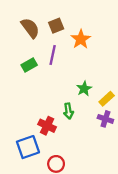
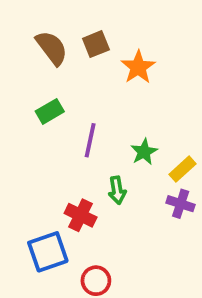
purple line: (53, 55) -> (90, 140), moved

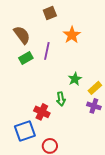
brown square: (96, 44) -> (50, 13), moved
brown semicircle: (52, 48) -> (22, 35), moved
purple line: (90, 140) -> (47, 51), moved

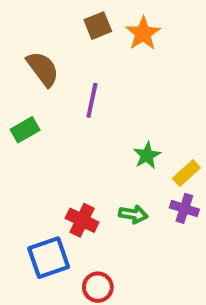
orange star: (72, 35) -> (143, 33), moved
green rectangle: (26, 58) -> (25, 130), moved
green arrow: (61, 99) -> (133, 214), moved, turned -72

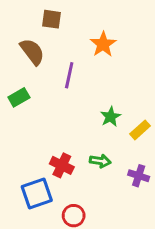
brown square: (98, 26) -> (51, 19), moved, turned 30
orange star: (143, 33) -> (103, 44), moved
purple cross: (184, 208) -> (139, 176), moved

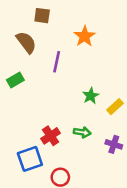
red cross: (62, 165) -> (51, 136), turned 30

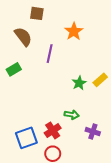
yellow rectangle: (115, 107) -> (100, 80), moved
red cross: (51, 136) -> (53, 130), moved
purple cross: (114, 144) -> (93, 132), moved

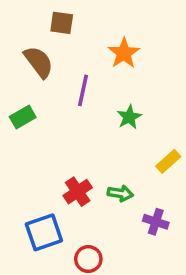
yellow rectangle: (100, 80) -> (168, 161), moved
green star: (79, 83) -> (129, 117), moved
red cross: (53, 130) -> (78, 192), moved

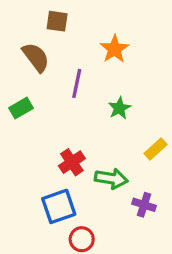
red cross: (78, 192) -> (72, 162), moved
green arrow: (120, 193) -> (111, 179), size x1.4
blue square: (44, 232) -> (59, 206), moved

